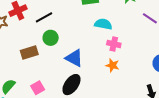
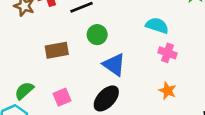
green circle: (51, 38) -> (97, 35), moved
orange star: (112, 65) -> (168, 91), moved

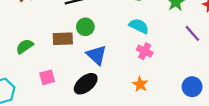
brown rectangle: (57, 50) -> (63, 39), moved
green semicircle: (24, 91) -> (25, 46), moved

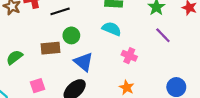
cyan semicircle: (139, 26) -> (112, 29), moved
purple line: (192, 33) -> (163, 35), moved

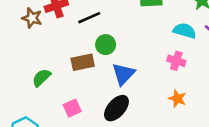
cyan semicircle: (112, 29) -> (185, 31), moved
blue triangle: (84, 62) -> (123, 74), turned 40

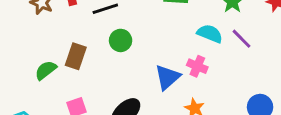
brown rectangle: (83, 62) -> (76, 56), moved, turned -65
blue triangle: (123, 74) -> (167, 77), moved

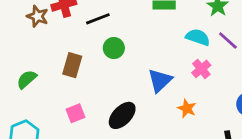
pink cross: (197, 66) -> (201, 69), moved, turned 30
green semicircle: (46, 70) -> (27, 79), moved

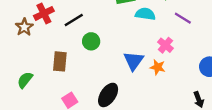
brown star: (38, 16) -> (24, 27), turned 30
cyan semicircle: (198, 37) -> (145, 14), moved
orange star: (187, 108) -> (158, 67), moved

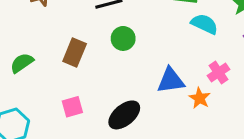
blue triangle: (133, 61) -> (171, 80), turned 30

